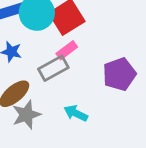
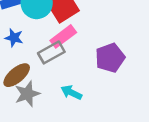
pink rectangle: (67, 50) -> (63, 36), size x1.4

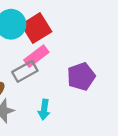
cyan arrow: (71, 92) -> (44, 110), turned -108

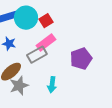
red square: (36, 28) -> (46, 21), size x0.6

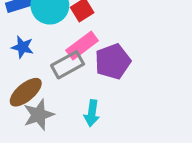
purple pentagon: (81, 59) -> (113, 62), moved

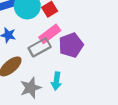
gray star: (39, 115) -> (31, 88), moved

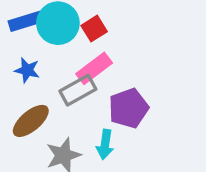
purple pentagon: (71, 45) -> (129, 108), moved

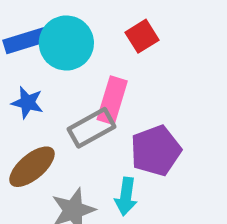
red square: (94, 29) -> (142, 36), moved
pink rectangle: (94, 68) -> (112, 100), turned -36

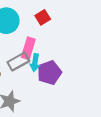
cyan arrow: (126, 196) -> (35, 63), moved

